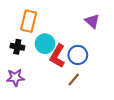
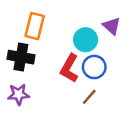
cyan circle: (45, 44) -> (86, 40), moved
black cross: (17, 47) -> (21, 57), size x1.5

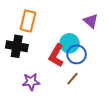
cyan circle: (86, 40) -> (69, 43), moved
purple star: (18, 94) -> (31, 82), moved

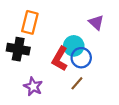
purple star: (31, 82) -> (33, 87), turned 30

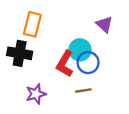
brown line: (77, 83) -> (83, 90), turned 40
purple star: (33, 87) -> (36, 94), turned 30

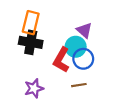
purple triangle: (104, 24) -> (84, 30), moved
black cross: (20, 53) -> (31, 42), moved

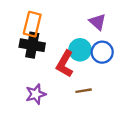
purple triangle: (84, 30) -> (98, 22), moved
blue circle: (83, 59) -> (102, 52), moved

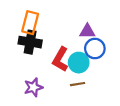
purple triangle: (98, 22) -> (87, 31), moved, turned -42
cyan circle: (80, 50) -> (79, 63), moved

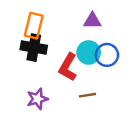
purple triangle: (87, 31) -> (92, 21), moved
cyan circle: (79, 63) -> (89, 52), moved

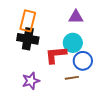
blue circle: (107, 55) -> (83, 61), moved
red L-shape: (68, 67) -> (56, 55), turned 55

